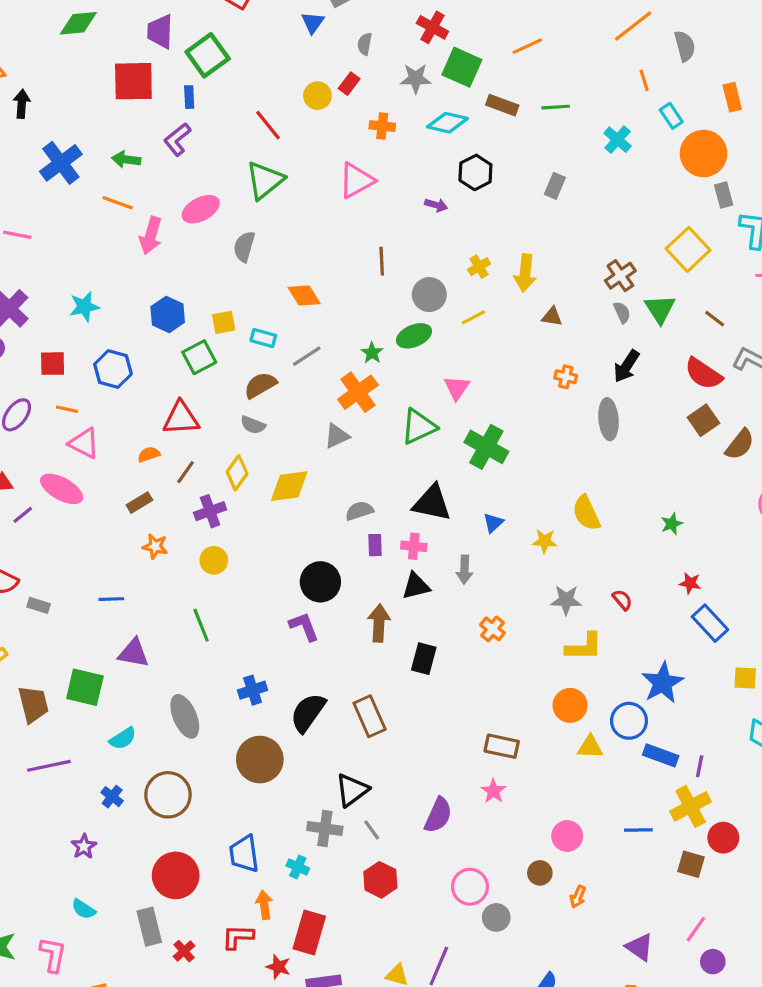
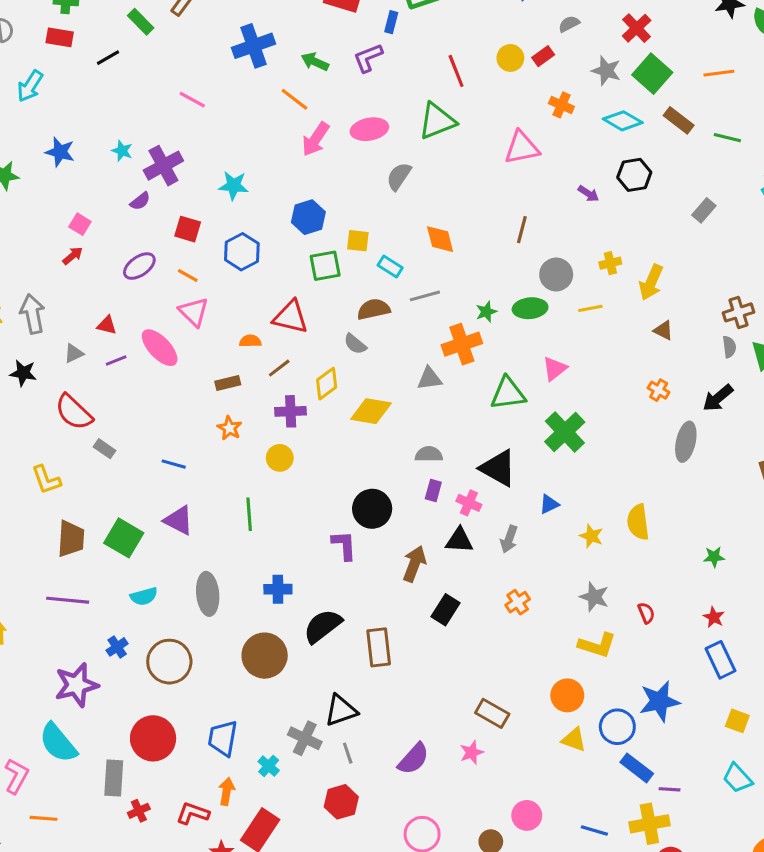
gray semicircle: (365, 44) -> (569, 24), turned 35
purple line: (700, 766) -> (669, 789), turned 65
purple star: (84, 846) -> (76, 685), size x1.8
cyan semicircle: (84, 909) -> (58, 743), size x1.8

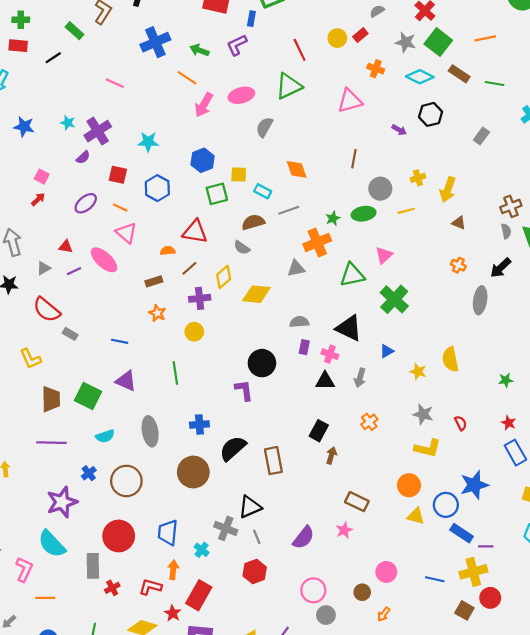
brown arrow: (414, 564) -> (331, 455), moved, size x0.7

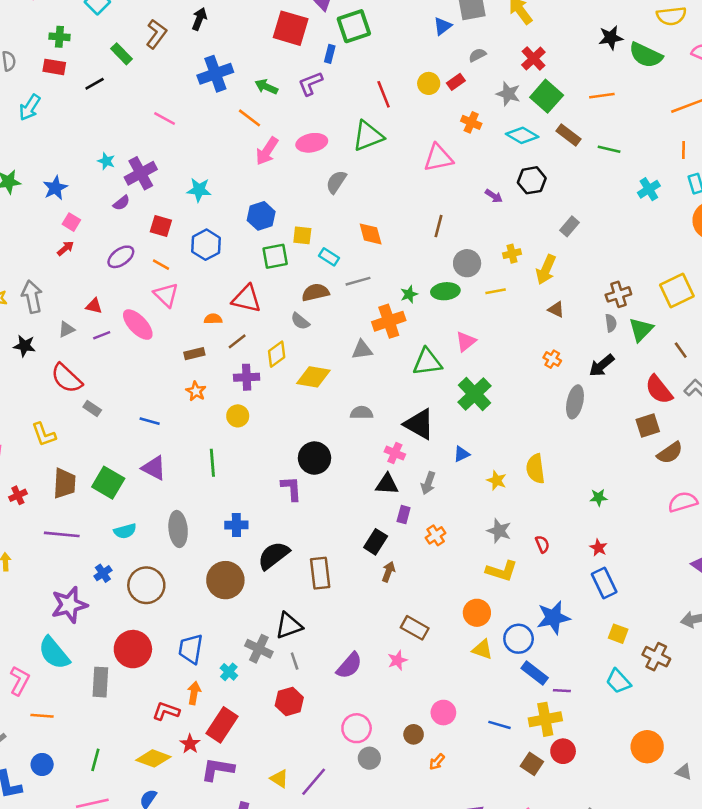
blue star: (24, 127) -> (55, 188), moved, turned 30
gray rectangle: (481, 136) -> (569, 226), moved
purple rectangle: (304, 347) -> (404, 515), moved
red cross: (112, 588) -> (18, 495), moved

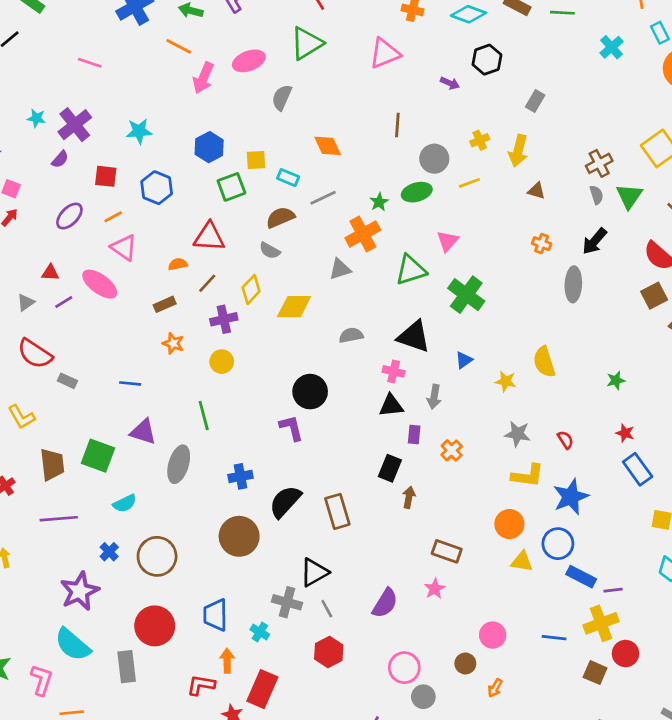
orange line: (161, 265) -> (113, 217), turned -48
gray ellipse: (178, 529) -> (179, 464), moved, turned 32
blue star: (553, 618) -> (571, 497), moved

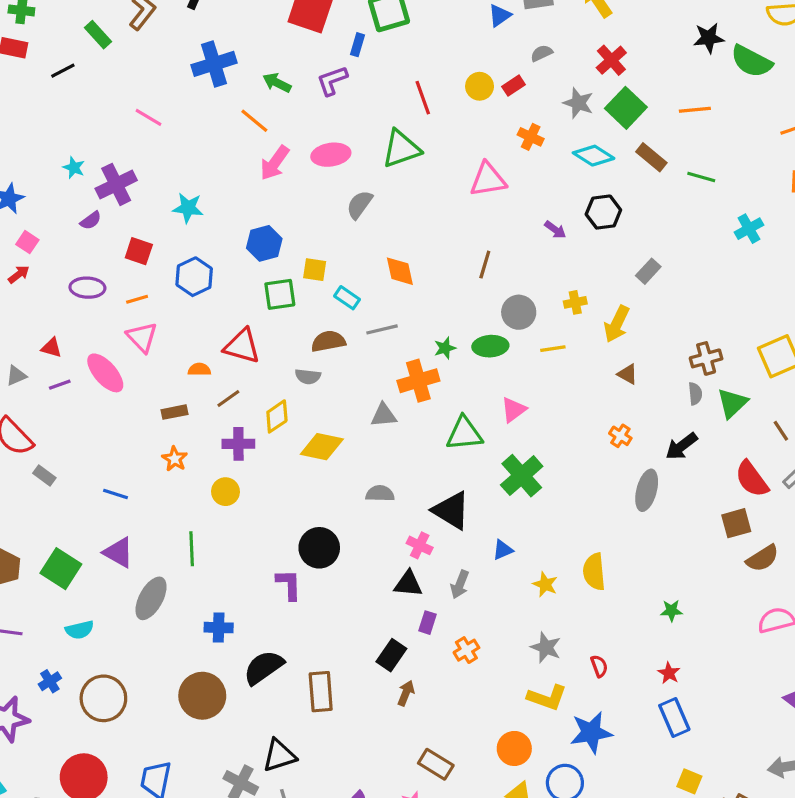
purple ellipse: (69, 216) -> (87, 288), turned 36
gray semicircle: (270, 251) -> (308, 377), turned -35

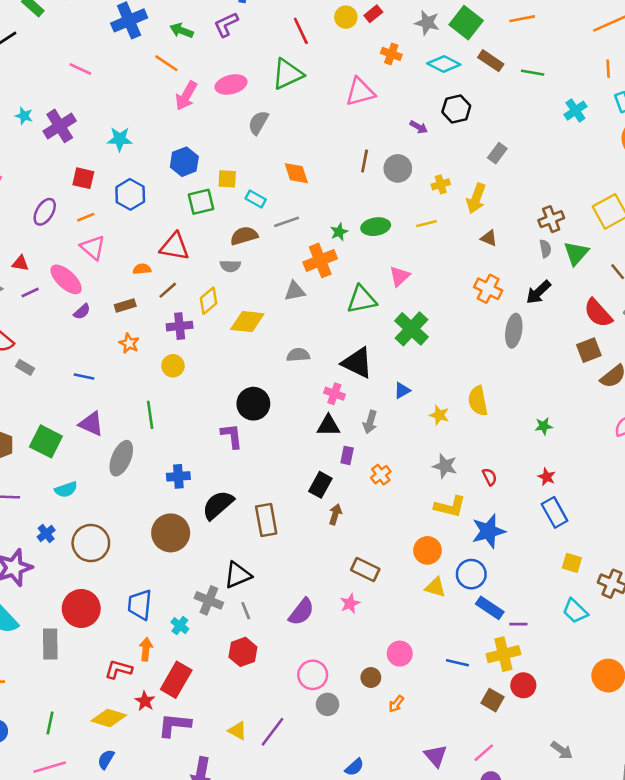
purple semicircle: (91, 220) -> (82, 312), moved
purple ellipse: (87, 288) -> (45, 212), turned -56
gray circle: (519, 312) -> (398, 168), moved
orange cross: (620, 436) -> (488, 289), size x1.5

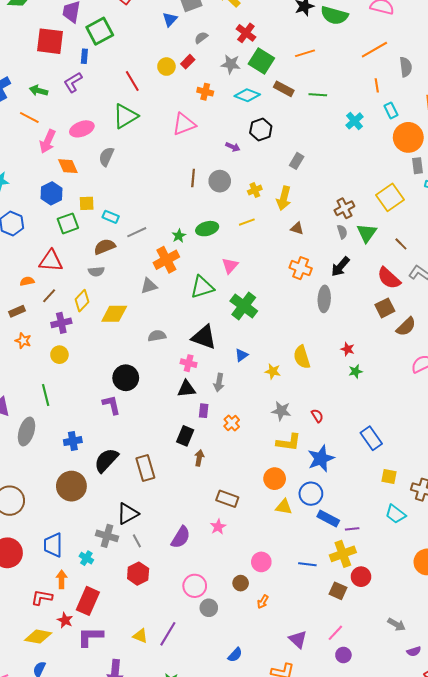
orange diamond: (296, 173) -> (68, 166), moved
red star: (547, 477) -> (348, 349), moved

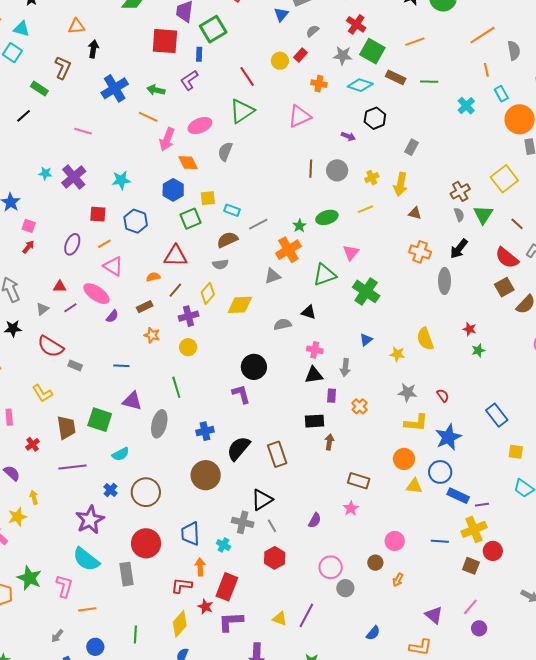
black triangle: (204, 337) -> (309, 312), moved, size x0.6
black rectangle: (185, 436) -> (315, 421), turned 66
purple semicircle: (181, 537) -> (315, 520), size x0.7
yellow diamond: (38, 637) -> (180, 624), turned -56

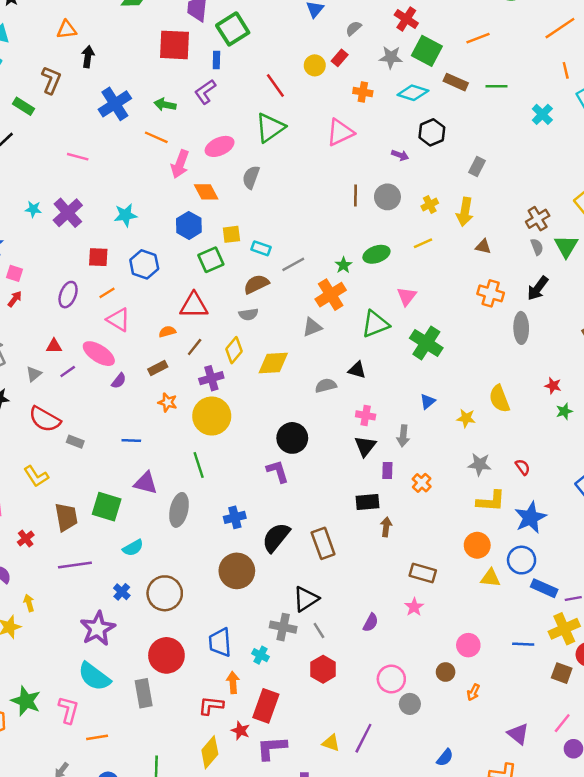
yellow circle: (188, 347) -> (212, 416), size x1.8
black triangle: (314, 375) -> (365, 446), turned -42

